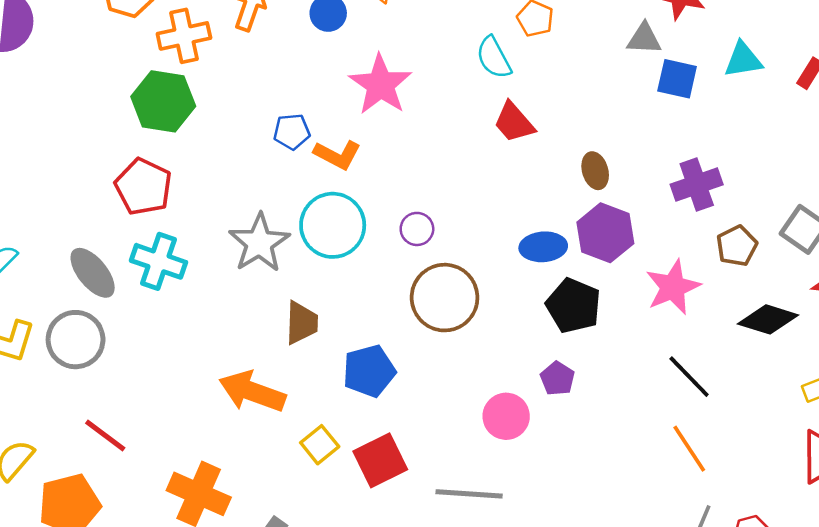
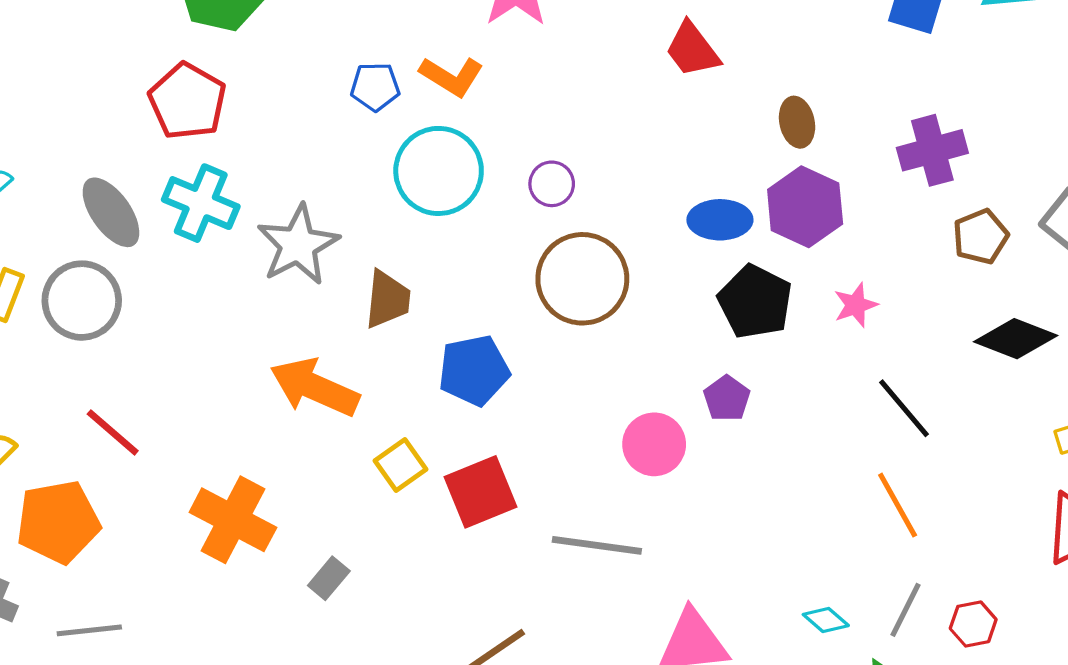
blue pentagon: (292, 132) -> (375, 87), moved
gray star: (259, 243) -> (298, 245), moved
pink star: (673, 287) -> (856, 305), moved, size x0.6

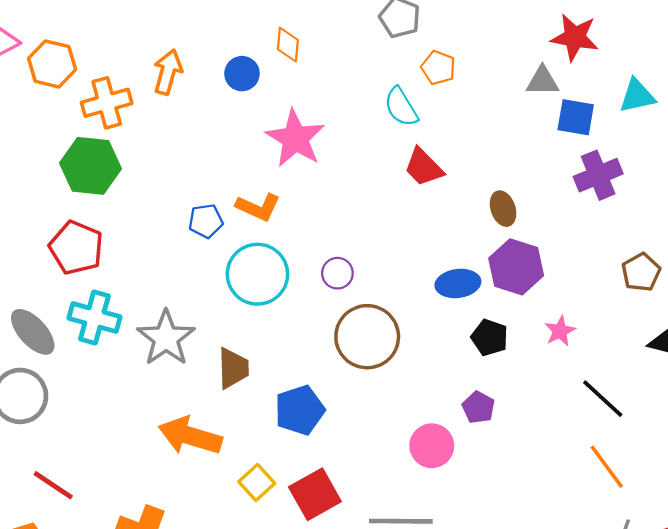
purple cross: (932, 150) -> (598, 175), moved
black pentagon: (755, 302) -> (490, 337), size x0.7

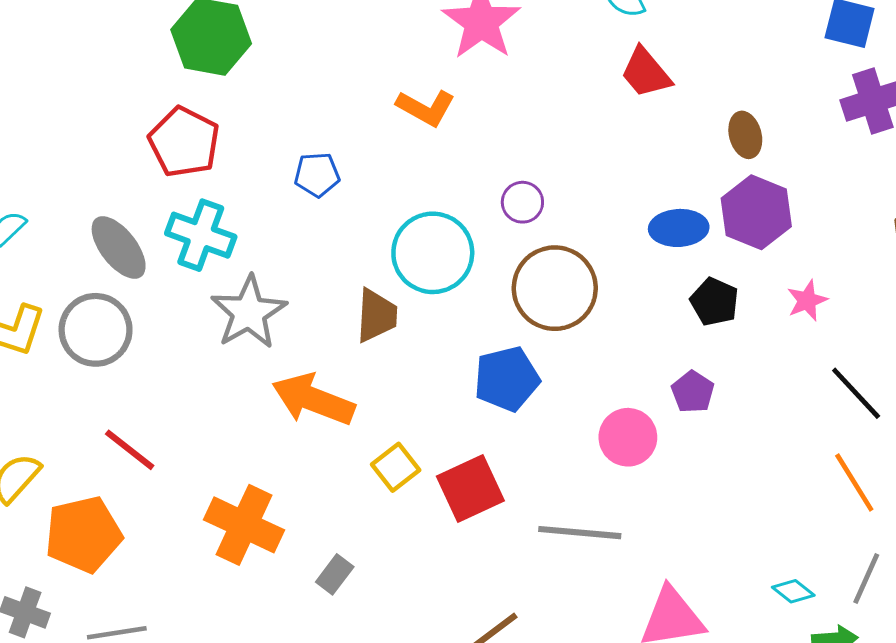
blue pentagon: (206, 221) -> (317, 175), moved
cyan circle: (257, 274) -> (433, 253), moved
gray star: (166, 338) -> (249, 312), moved
blue pentagon: (300, 410) -> (507, 379), moved

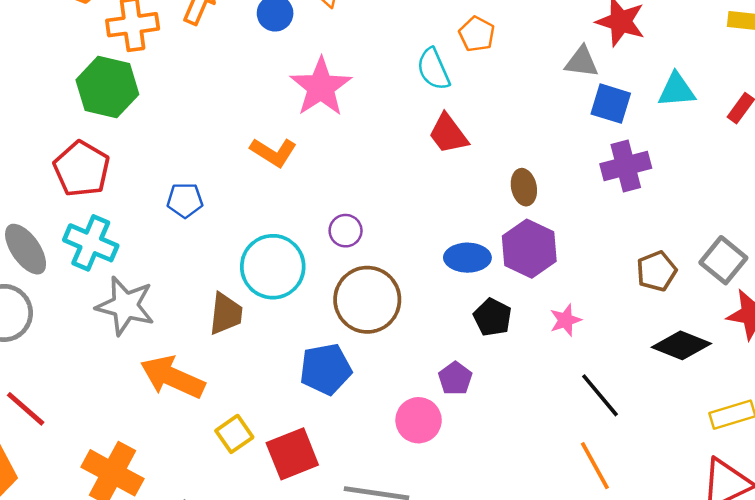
gray star: (249, 312) -> (125, 306), turned -30
purple pentagon: (693, 392) -> (455, 378), moved

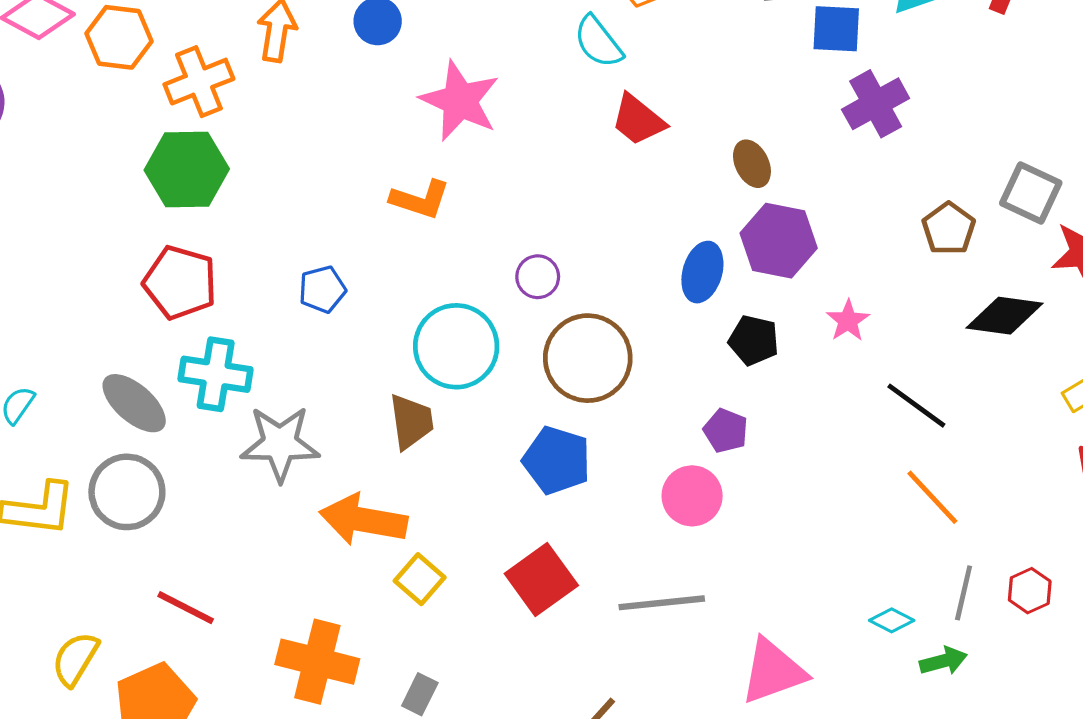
blue ellipse: (467, 258) -> (702, 272), turned -60
blue pentagon: (326, 369) -> (557, 460), turned -30
yellow square: (234, 434) -> (420, 579), moved

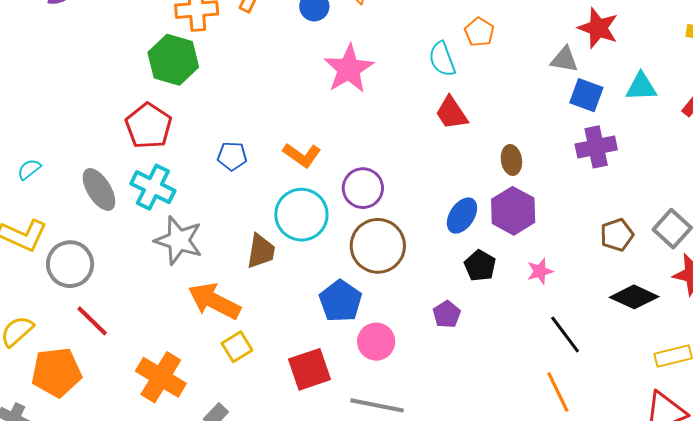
orange L-shape: (420, 199) -> (302, 155), moved
purple circle: (538, 277) -> (363, 188), size x1.5
gray circle: (127, 492) -> (70, 264), moved
pink circle: (692, 496) -> (376, 342), moved

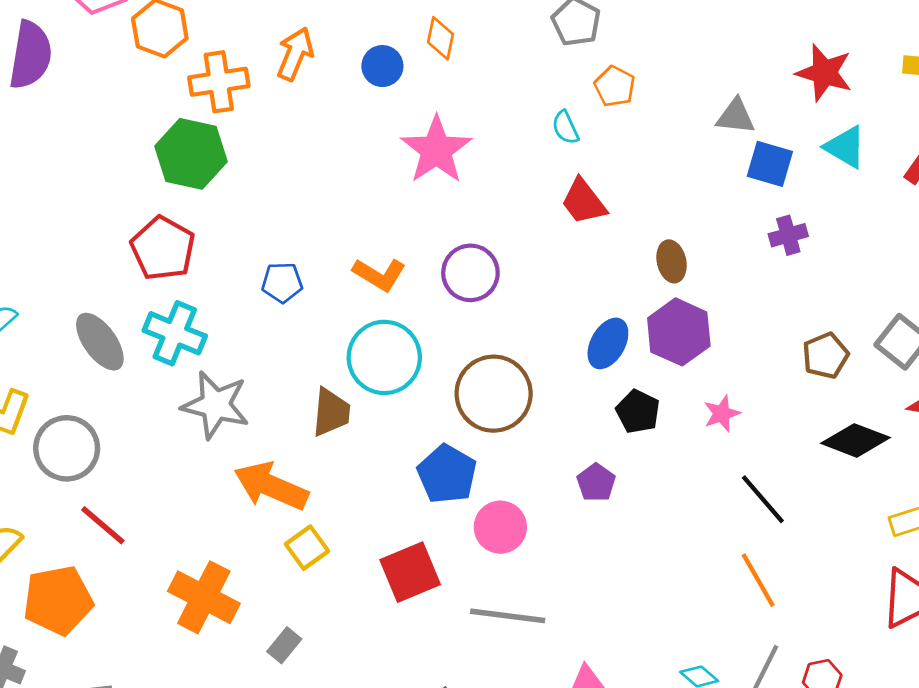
red star: (598, 28) -> (824, 73), moved
cyan semicircle: (442, 59) -> (565, 127), size x0.7
cyan triangle: (641, 87) -> (845, 147), turned 36
purple cross: (596, 147) -> (788, 235), size x0.7
purple circle: (363, 188) -> (470, 273), moved

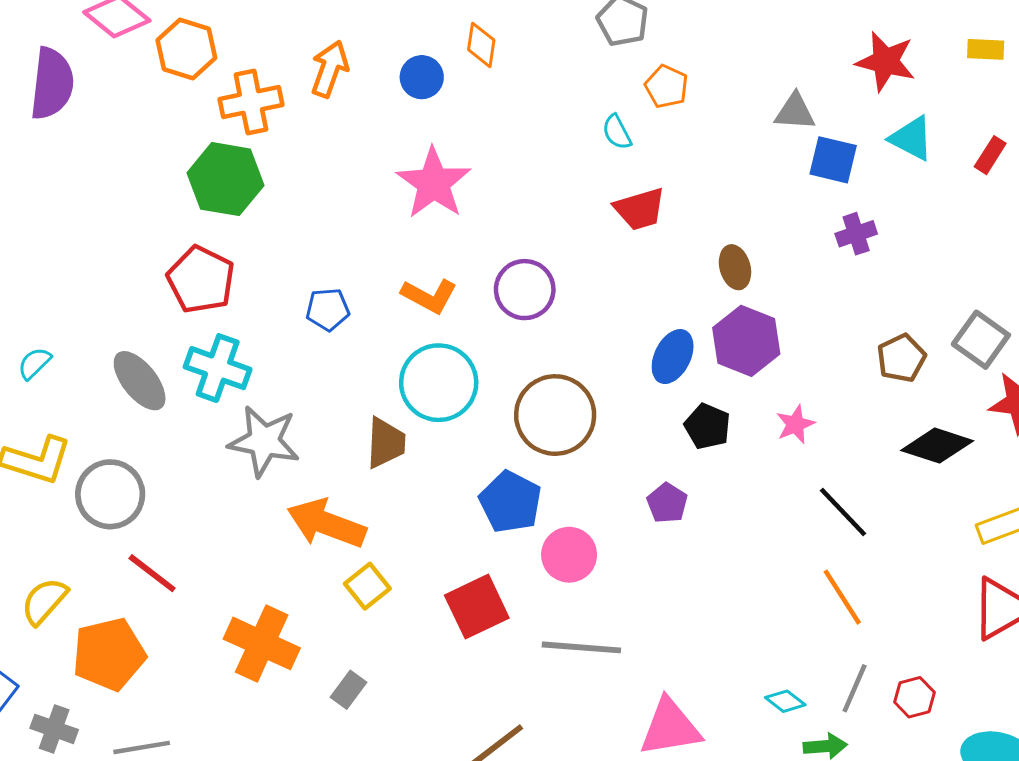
pink star: (436, 150) -> (434, 183), moved
red trapezoid: (584, 202) -> (640, 209), turned -66

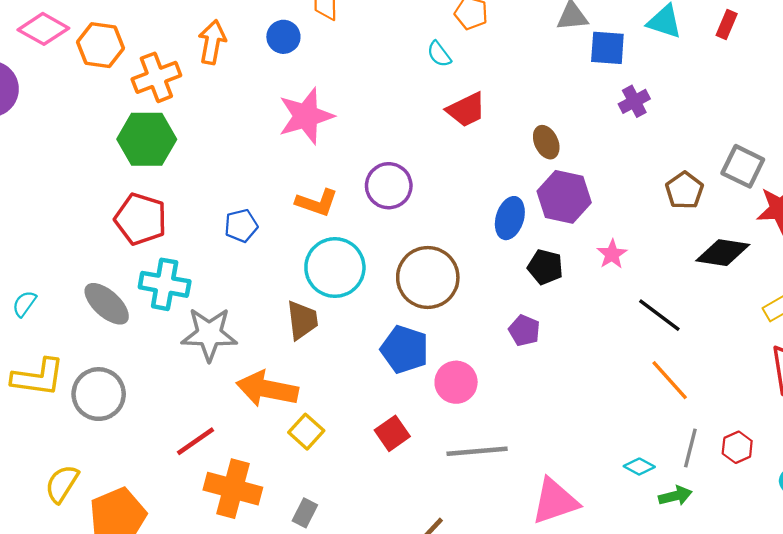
pink star: (434, 183) -> (306, 116), turned 30
red line: (152, 573) -> (196, 441), moved, turned -63
red square: (477, 607) -> (392, 433), size x0.7

